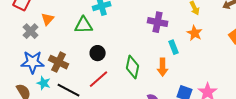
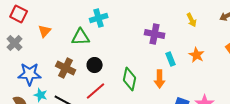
gray cross: (31, 31) -> (15, 43), moved
orange star: (195, 33) -> (197, 55), moved
brown cross: (59, 62) -> (66, 68), moved

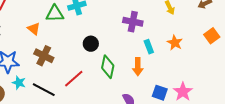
orange triangle: (45, 31) -> (34, 29), moved, turned -32
green triangle: (81, 37) -> (55, 14), moved
black circle: (95, 65) -> (91, 44), moved

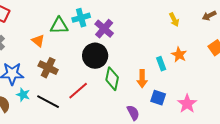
purple cross: (133, 22) -> (104, 29), moved, turned 30
black circle: (91, 44) -> (95, 56), size x1.6
cyan rectangle: (149, 47) -> (161, 64), moved
blue square: (160, 93) -> (158, 98), moved

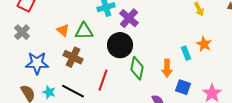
green triangle: (59, 26) -> (84, 31), moved
red line: (78, 91) -> (103, 80), turned -30
cyan star: (23, 95) -> (49, 92), moved

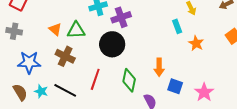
purple cross: (129, 18) -> (121, 17), turned 30
gray cross: (22, 32) -> (14, 31), turned -35
cyan rectangle: (186, 53) -> (177, 26), moved
green diamond: (137, 68) -> (129, 80), moved

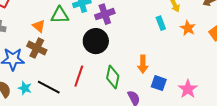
green triangle: (76, 30) -> (60, 15), moved
orange star: (196, 43) -> (188, 28), moved
brown cross: (65, 56) -> (37, 48), moved

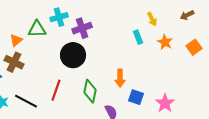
orange triangle: (39, 26) -> (16, 40), turned 40

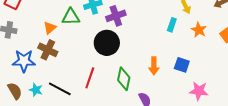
cyan rectangle: (138, 37) -> (172, 25), turned 40
blue square: (136, 97) -> (182, 65), moved
pink star: (165, 103) -> (199, 91), turned -30

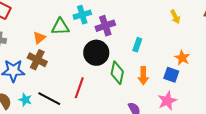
cyan rectangle: (172, 25) -> (137, 45), moved
orange star: (199, 30) -> (182, 58), moved
green diamond: (124, 79) -> (117, 73), moved
pink star: (199, 91) -> (167, 101), moved, turned -30

